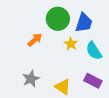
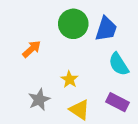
orange arrow: (35, 40) -> (32, 49), moved
yellow star: (71, 44) -> (69, 79), moved

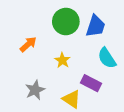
yellow star: (69, 79) -> (62, 60), moved
purple rectangle: (117, 102) -> (91, 83), moved

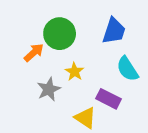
green circle: (66, 22) -> (60, 34), moved
gray star: (35, 90) -> (49, 89), moved

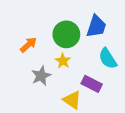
green circle: (60, 34) -> (66, 34), moved

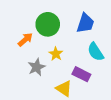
green circle: (66, 34) -> (48, 24), moved

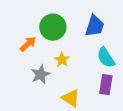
purple rectangle: (81, 74) -> (106, 85), moved, turned 72

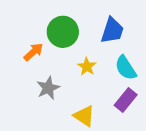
yellow star: (62, 60) -> (87, 67), moved
purple rectangle: (106, 85) -> (126, 100), turned 30

